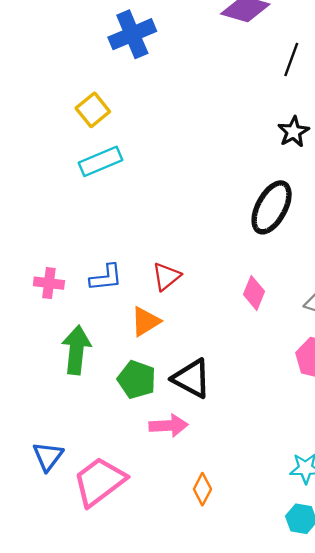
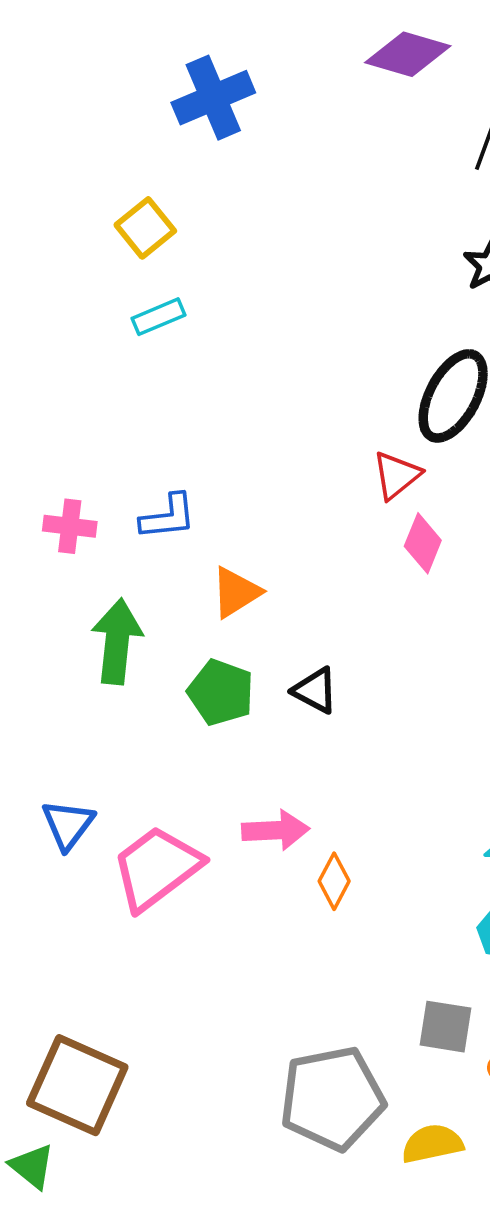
cyan rectangle: (101, 161) -> (159, 317), size x0.7
red triangle: (166, 276) -> (396, 475), moved
black triangle: (191, 378) -> (315, 691), size x0.7
pink arrow: (168, 426) -> (276, 830), moved

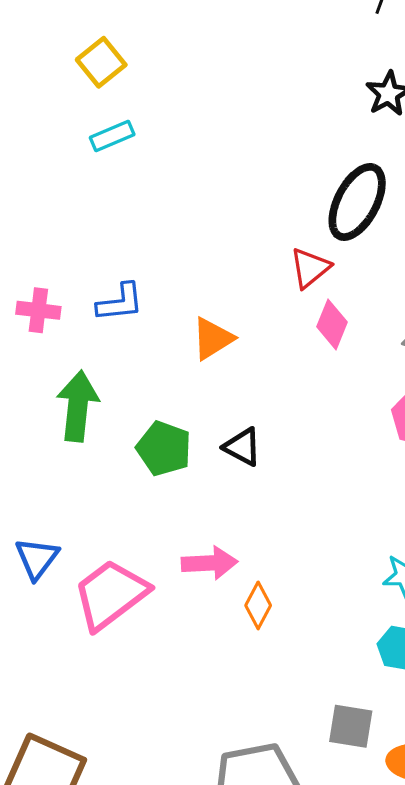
orange triangle: (236, 592) -> (213, 339), moved

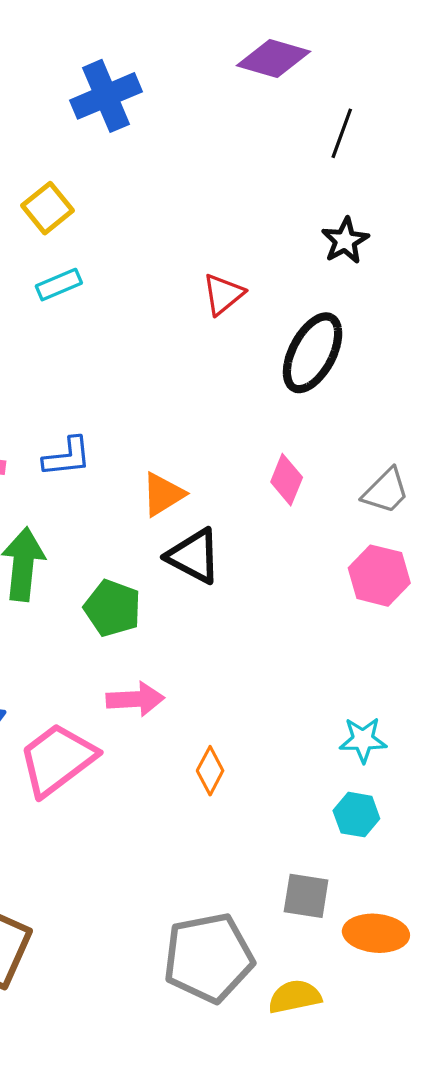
red triangle: (310, 268) -> (223, 294), moved
black triangle: (242, 447) -> (194, 556), moved, size x1.4
pink arrow: (210, 563) -> (135, 699), moved

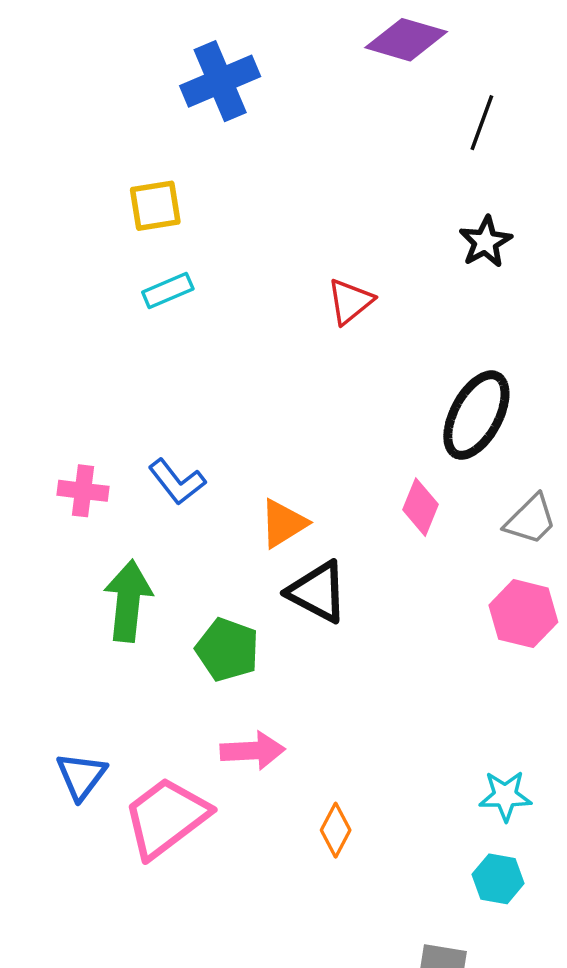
yellow square: (48, 208) -> (155, 206), turned 30
black ellipse: (313, 353) -> (476, 415), moved
blue L-shape: (67, 457) -> (177, 482), turned 58

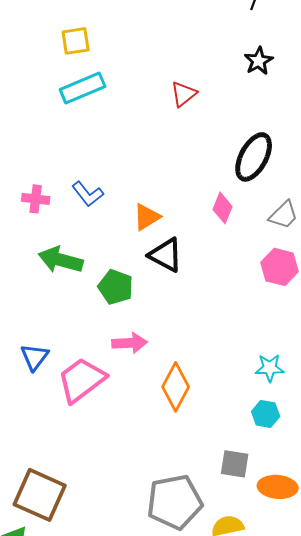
cyan rectangle: (168, 291) -> (83, 88), size x1.6
green arrow: (128, 601) -> (61, 260), turned -81
orange diamond: (336, 830) -> (176, 387), size x1.6

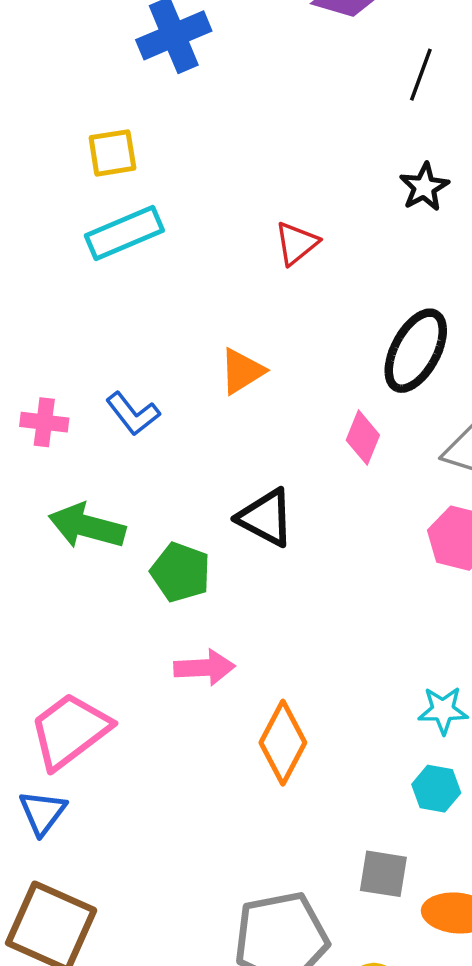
orange triangle: (147, 217) -> (242, 371), moved
blue triangle: (35, 357) -> (43, 812), moved
pink trapezoid: (82, 380) -> (70, 731), moved

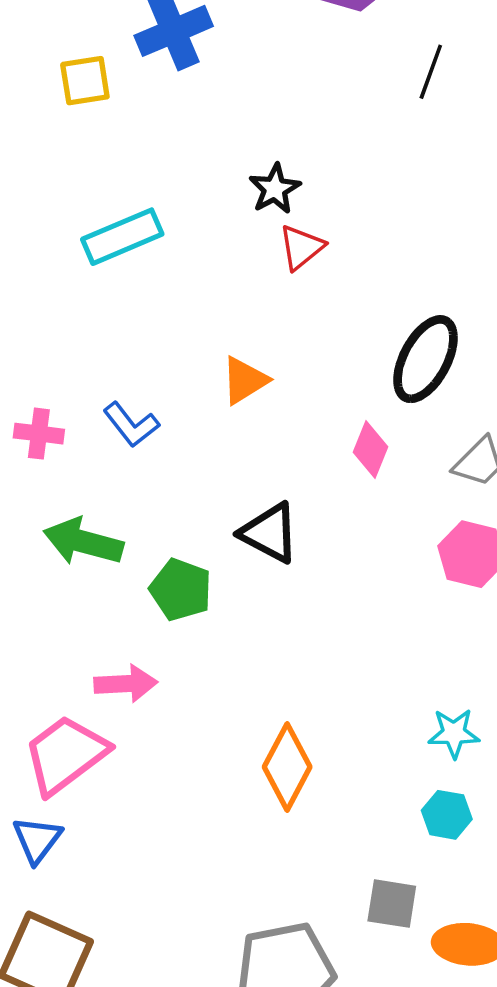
yellow square: (112, 153) -> (85, 81), moved
black star: (424, 187) -> (275, 189), moved
pink arrow: (204, 668) -> (126, 684), moved

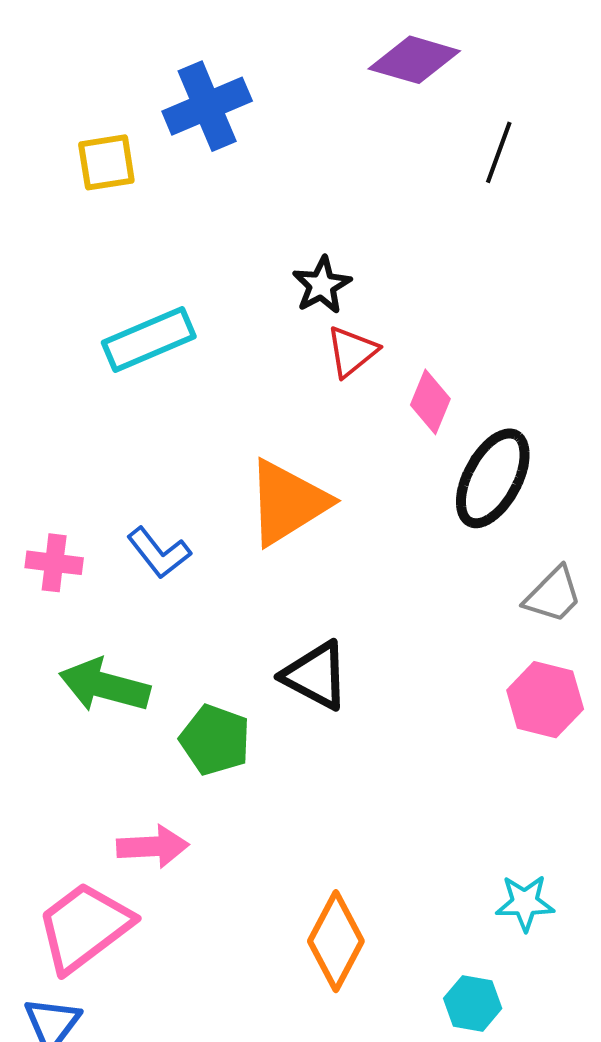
orange triangle: (245, 380) -> (288, 502), size x1.6
pink diamond: (371, 450) -> (430, 402), moved
cyan hexagon: (447, 815) -> (473, 1003), moved

